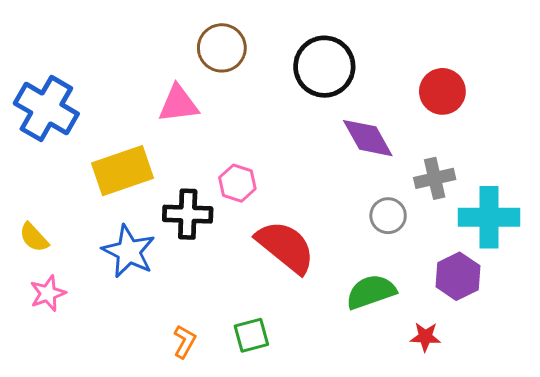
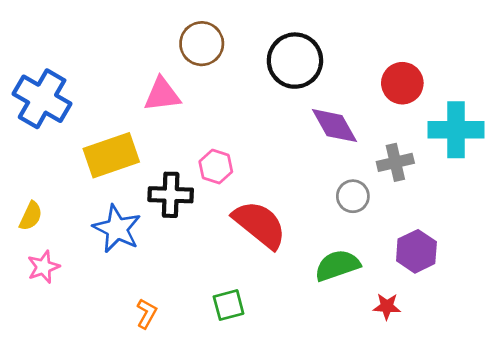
cyan cross: (489, 217) -> (456, 130), moved
yellow semicircle: (34, 237) -> (31, 216), turned -112
orange L-shape: (185, 342) -> (147, 314), moved

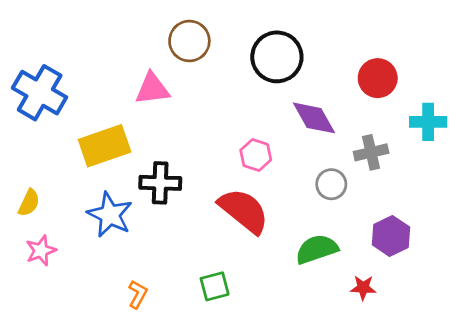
cyan cross: (456, 130) -> (428, 122), size x0.7
pink hexagon: (216, 167) -> (256, 155), moved

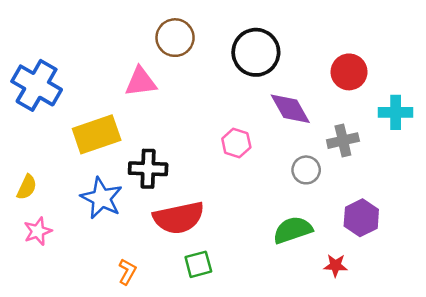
red semicircle: (244, 211) -> (179, 218), moved, turned 129

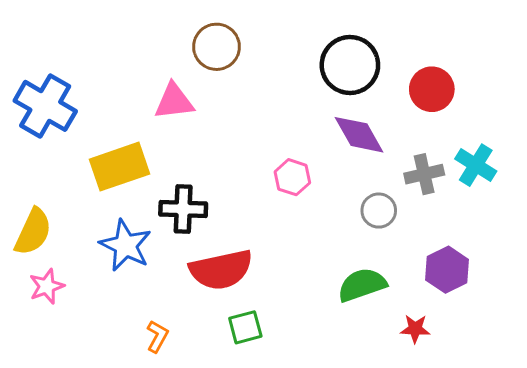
black circle: (256, 52) -> (350, 65), moved
cyan cross: (396, 112) -> (476, 165), moved, turned 32
yellow semicircle: (27, 187) -> (33, 232), size x1.5

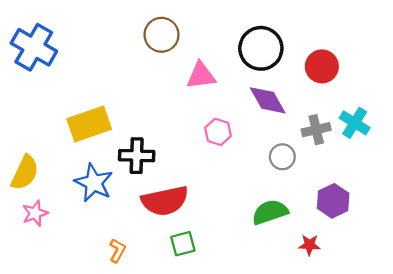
pink triangle: (174, 101) -> (201, 75), moved
blue cross: (45, 106) -> (34, 47), moved

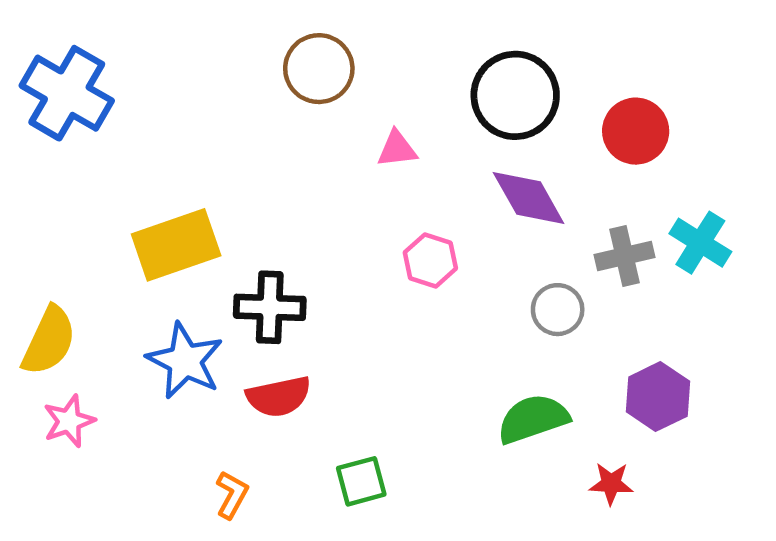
pink triangle: (201, 75) -> (397, 149), size x0.7
red semicircle: (165, 201) -> (279, 397), moved, size x0.7

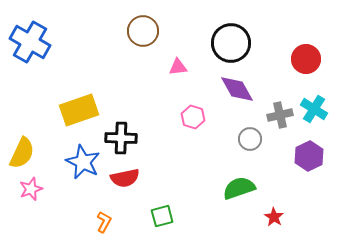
red circle: (636, 131) -> (306, 59), moved
purple hexagon: (658, 397) -> (309, 156), moved
red star: (611, 484) -> (274, 217), turned 30

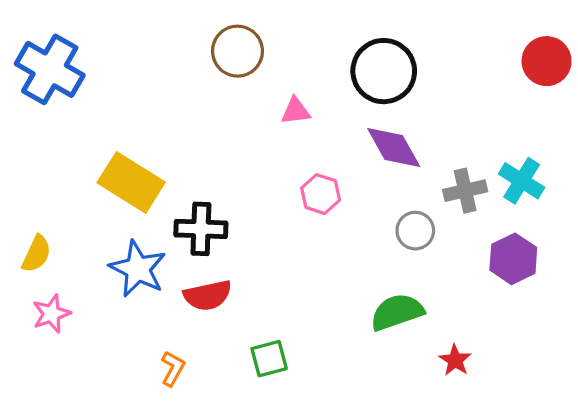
red circle: (306, 59) -> (547, 61), moved
yellow rectangle: (79, 110) -> (131, 182), turned 51
yellow semicircle: (22, 153) -> (36, 254), size x0.7

